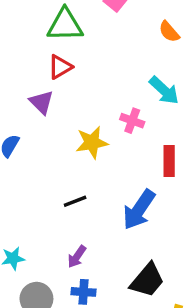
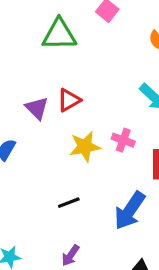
red triangle: (60, 67) -> (69, 100), moved
pink cross: (132, 121) -> (123, 140), moved

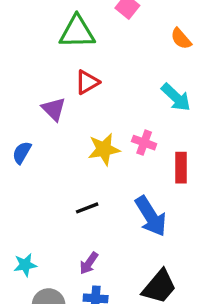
red triangle: (69, 100) -> (87, 82), moved
blue arrow: (130, 211) -> (151, 216), turned -66

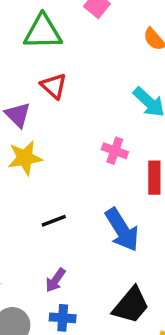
red triangle: (87, 82) -> (54, 86), turned -48
yellow star: (104, 149) -> (25, 158), moved

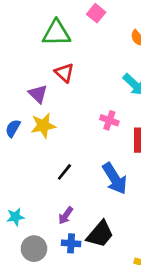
black line: (54, 221) -> (64, 172), turned -30
black trapezoid: (131, 305) -> (100, 234), moved

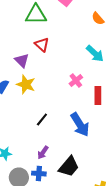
pink cross: (109, 120) -> (76, 81), turned 32
yellow star: (43, 126) -> (26, 85), turned 30
blue cross: (71, 243) -> (39, 174), moved

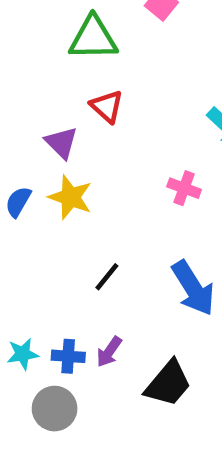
pink cross: (76, 81) -> (184, 188), turned -32
blue cross: (39, 174) -> (68, 356), moved

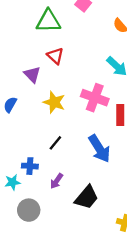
pink cross: (184, 188) -> (95, 98), size x1.6
yellow star: (70, 197) -> (54, 102), moved
blue cross: (68, 356) -> (30, 166), moved

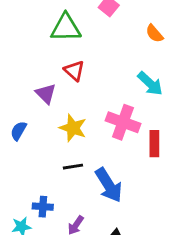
black line: (55, 143) -> (73, 167), moved, turned 42
blue arrow: (99, 149) -> (109, 185), moved

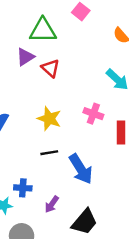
purple triangle: (46, 94) -> (25, 57), moved, turned 42
pink cross: (123, 122) -> (93, 114), size x0.7

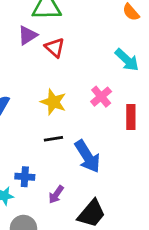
pink cross: (93, 114) -> (101, 97), turned 30

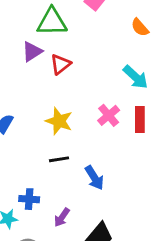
red triangle: (55, 48) -> (60, 64), turned 40
red rectangle: (131, 117) -> (140, 120), moved
blue arrow: (87, 156) -> (94, 178), size x0.7

